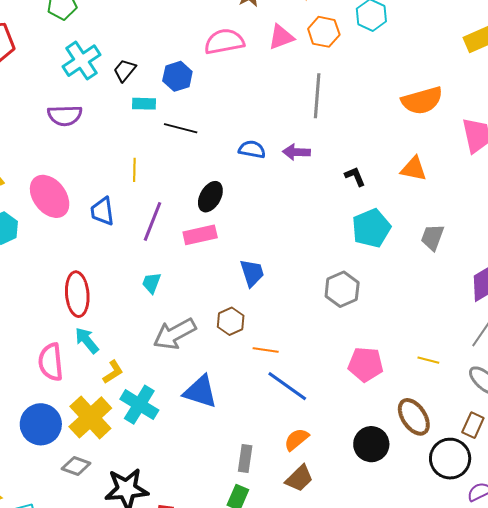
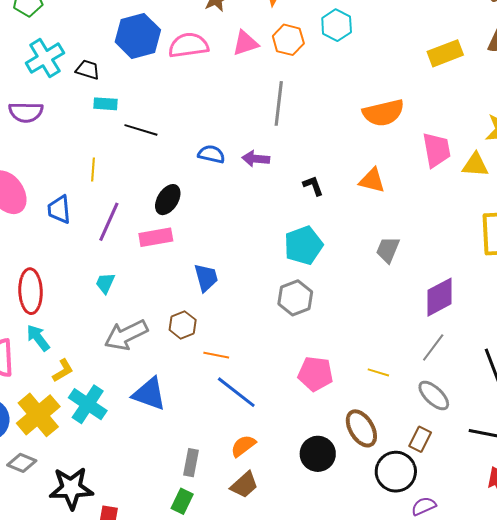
black trapezoid: (125, 70) -> (88, 70), turned 65
blue hexagon: (177, 76) -> (138, 36), moved, size x1.5
cyan pentagon: (371, 228) -> (303, 245), moved

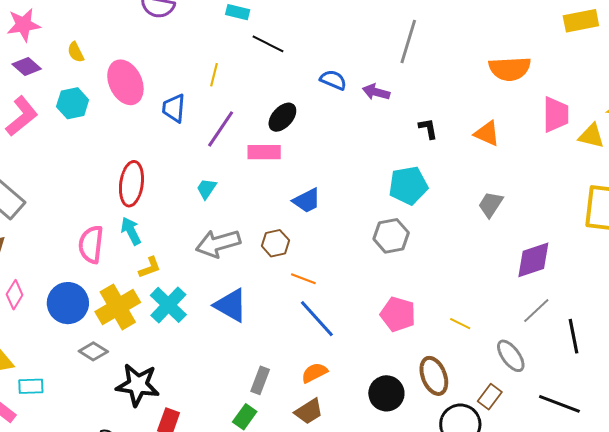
blue trapezoid: (206, 278) -> (307, 201), turned 68
gray line: (433, 347) -> (536, 311), moved

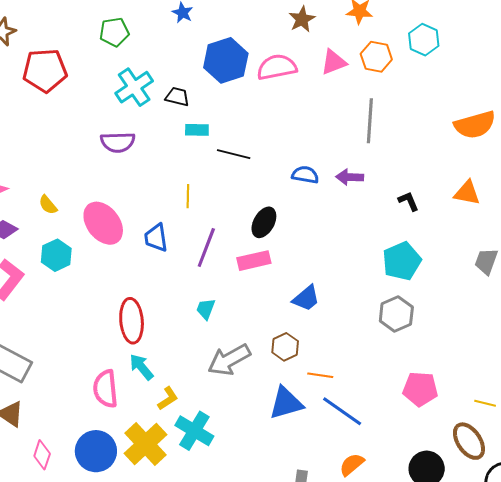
blue triangle: (231, 305) -> (286, 403), moved, turned -33
yellow line: (460, 324) -> (485, 403), moved

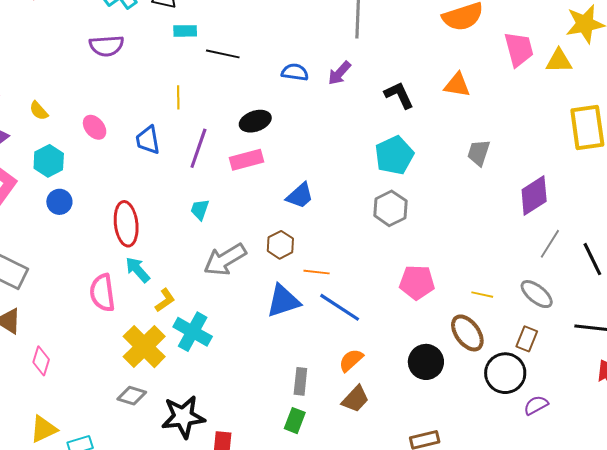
purple arrow: (350, 177) -> (339, 73), turned -48
black L-shape: (409, 201) -> (399, 95), size x1.4
black ellipse: (264, 222) -> (255, 121), turned 44
pink ellipse: (103, 223) -> (95, 127), size x0.6
blue circle: (96, 451) -> (59, 202), moved, size x0.6

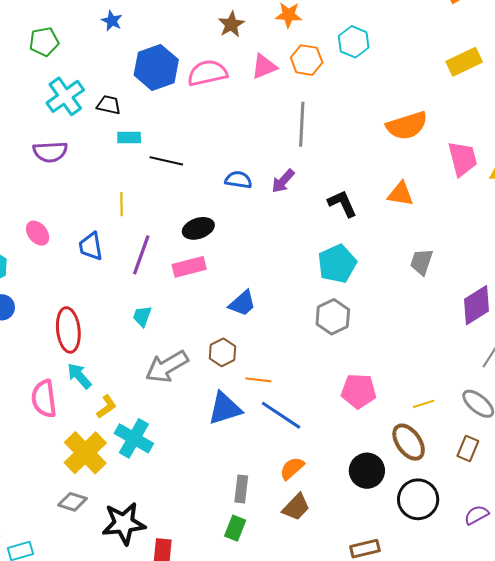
yellow line: (482, 295) -> (424, 404), turned -30
black circle: (505, 373) -> (418, 499), moved

